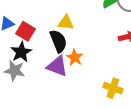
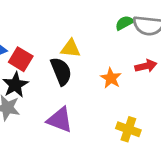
orange star: (75, 57) -> (111, 78), moved
purple triangle: (57, 66) -> (60, 120), moved

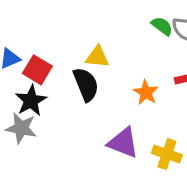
green semicircle: (124, 23) -> (162, 26), turned 66
purple triangle: (60, 120) -> (123, 143), moved

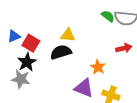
black semicircle: (86, 84) -> (61, 52), turned -85
orange star: (146, 92) -> (98, 67), moved

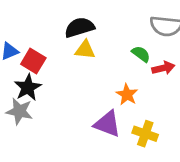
green semicircle: (108, 16) -> (141, 54), moved
black semicircle: (61, 52) -> (79, 27), moved

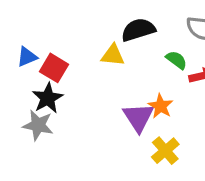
black semicircle: (79, 27) -> (138, 30), moved
purple triangle: (107, 124) -> (138, 117), moved, turned 36
yellow cross: (145, 134) -> (165, 151), moved, turned 30

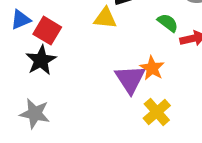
gray star: (38, 125) -> (35, 114), moved

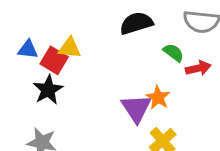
yellow triangle: (105, 18) -> (70, 48), moved
blue triangle: (21, 20) -> (28, 49), turned 30

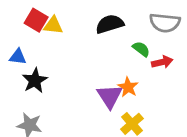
yellow triangle: (70, 48) -> (53, 25), moved
blue triangle: (28, 49) -> (18, 57), moved
red square: (54, 60) -> (36, 20), moved

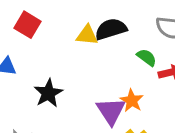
yellow triangle: (53, 25) -> (87, 35), moved
black star: (35, 81) -> (48, 93), moved

